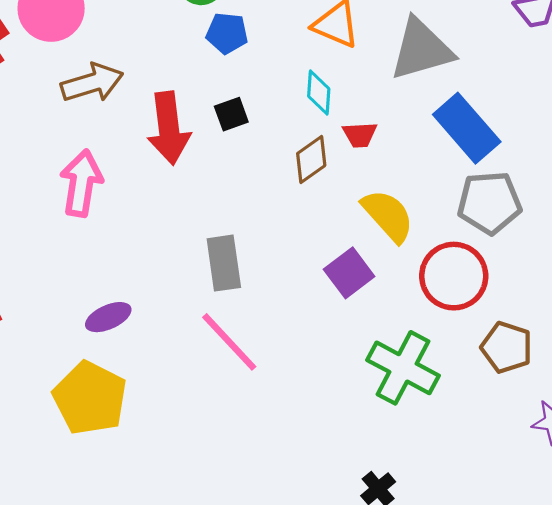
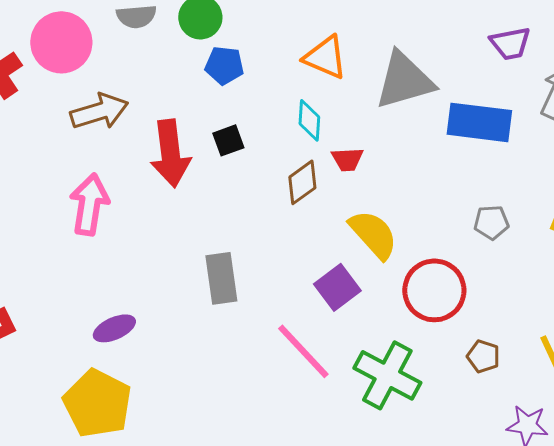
blue rectangle: (467, 128) -> (479, 122), moved, turned -42
gray pentagon: (489, 203) -> (491, 222), moved, size x0.6
pink line: (229, 342) -> (303, 351), moved
brown pentagon: (507, 347) -> (483, 356), size x0.7

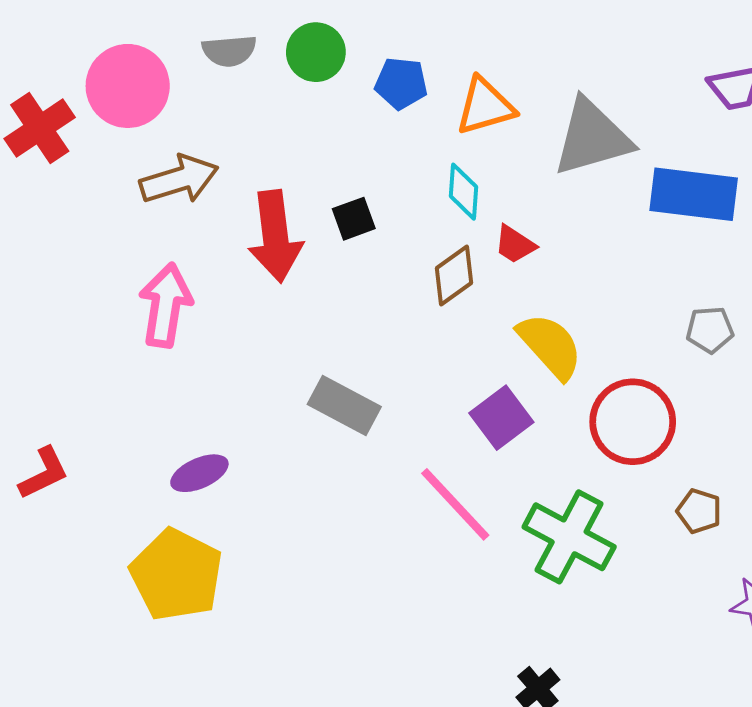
orange triangle: (325, 57) -> (485, 106), turned -39
blue pentagon: (224, 65) -> (401, 83), moved
red trapezoid: (347, 159) -> (515, 244), turned 36
gray rectangle: (221, 278) -> (344, 406), turned -54

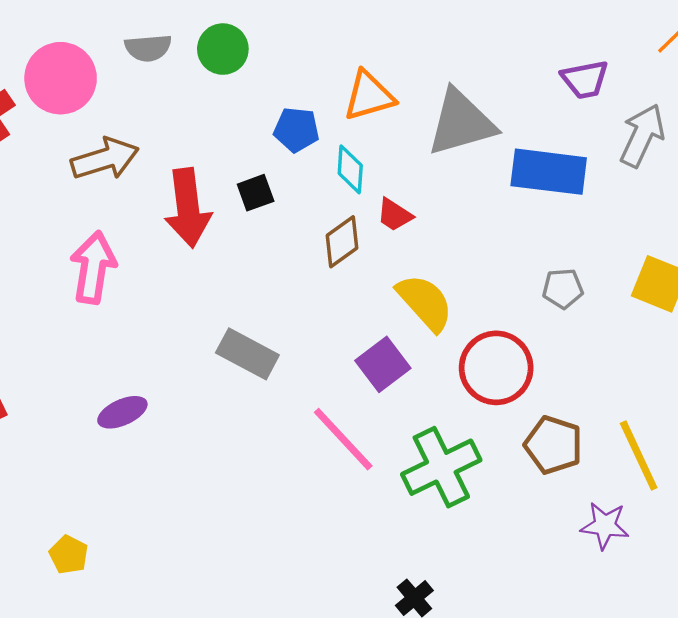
blue pentagon: (401, 83) -> (296, 130), moved
brown pentagon: (699, 511) -> (553, 445), size x1.5
green cross: (569, 537) -> (441, 467), turned 36
yellow pentagon: (176, 575) -> (69, 555), moved, size x0.5

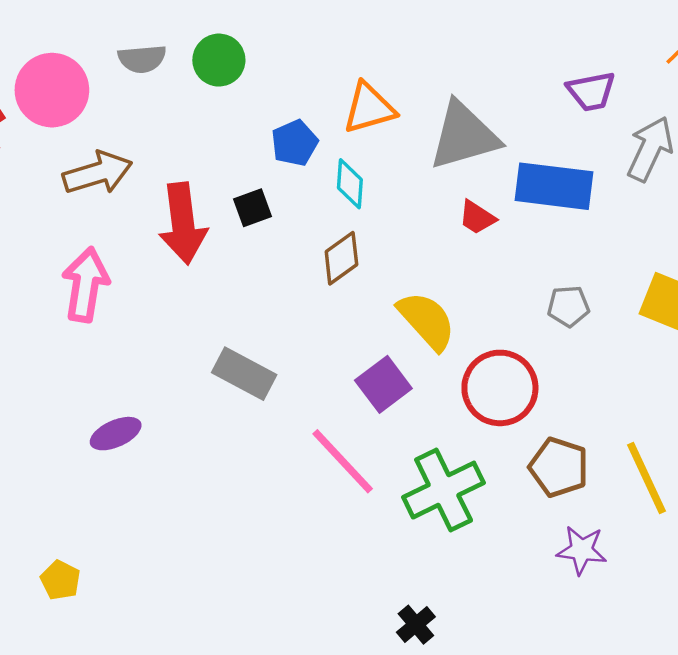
blue pentagon: (296, 130) -> (295, 143), turned -30
red trapezoid: (395, 215) -> (477, 217), moved
purple star: (605, 526) -> (582, 550), moved

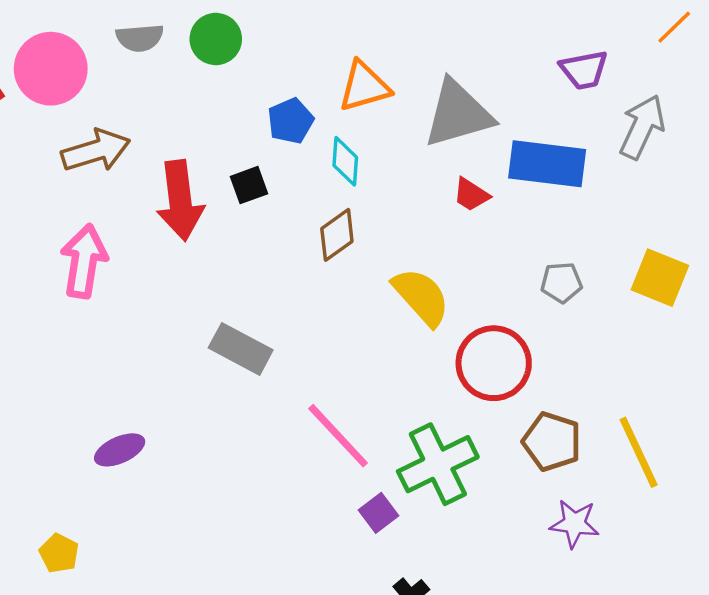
purple square: (383, 384) -> (378, 513), moved, size x0.7
purple ellipse: (116, 434) -> (120, 450), moved

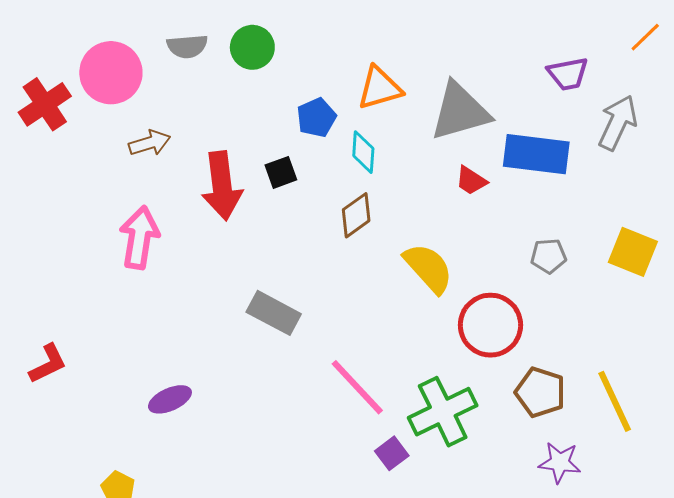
brown arrow: (96, 151) -> (150, 143), size x0.7

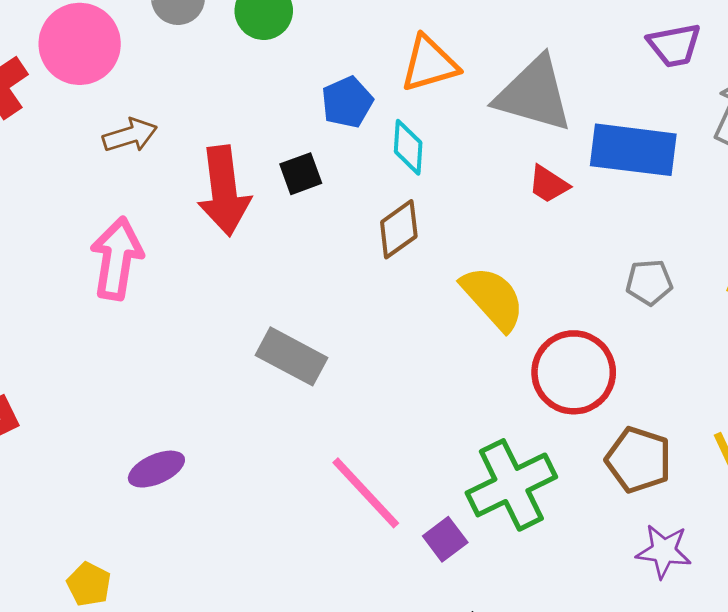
gray triangle: (460, 111) -> (534, 94), turned 32
pink line: (357, 387) -> (366, 493), moved

